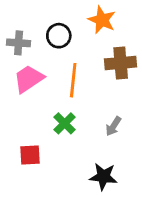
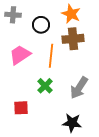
gray cross: (19, 43) -> (13, 15), moved
brown cross: (121, 63) -> (73, 39), moved
gray arrow: (113, 126) -> (79, 88), size x1.6

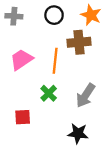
orange star: (71, 14) -> (91, 15), moved
black circle: (41, 25) -> (54, 15), moved

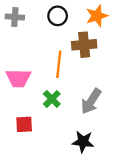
orange star: (91, 15) -> (97, 16), turned 30
pink trapezoid: (21, 60) -> (18, 78), moved, turned -145

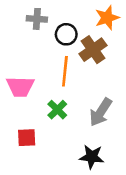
black circle: (58, 16) -> (66, 34), moved
gray cross: (15, 17) -> (37, 19), moved
brown cross: (84, 45) -> (93, 50), turned -30

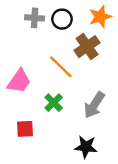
black circle: (66, 34) -> (62, 19), moved
orange line: (65, 71) -> (61, 67), turned -52
pink trapezoid: (20, 87) -> (19, 81), turned -56

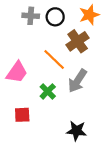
gray arrow: (94, 105) -> (78, 81), moved

